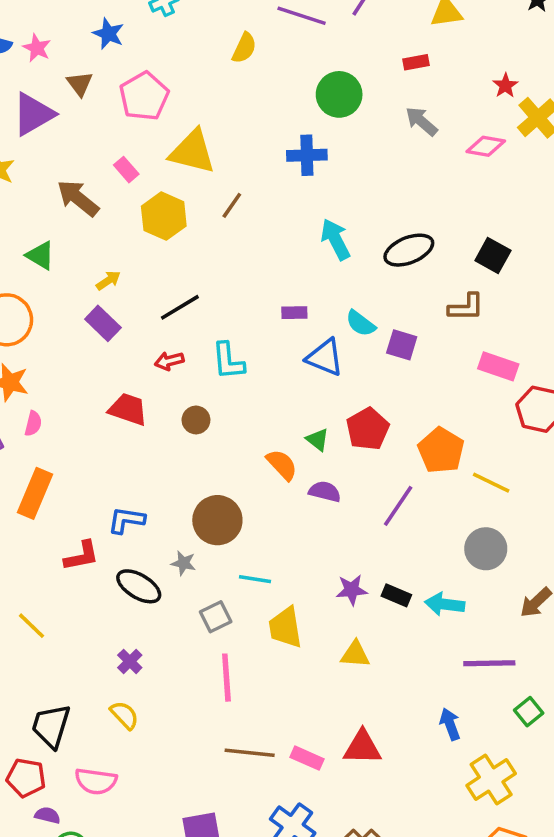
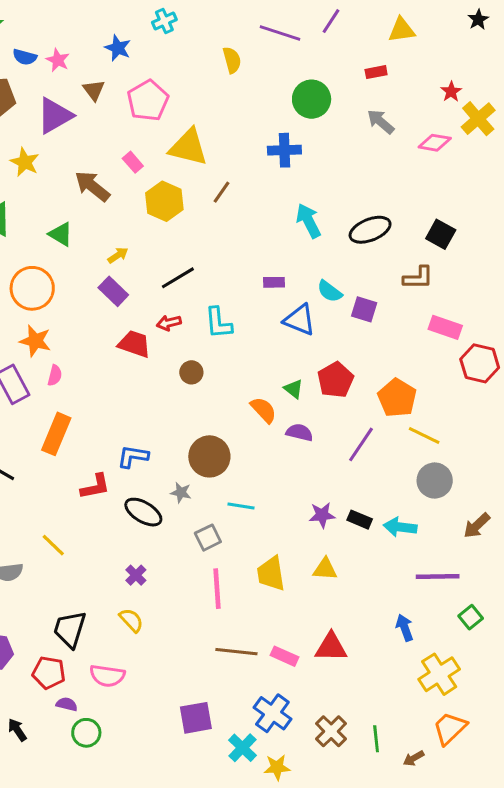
yellow semicircle: (244, 48) -> (232, 60), turned -40
red trapezoid: (128, 409) -> (134, 344), moved
yellow line: (491, 483) -> (424, 435), moved
yellow trapezoid: (285, 627) -> (271, 574), moved

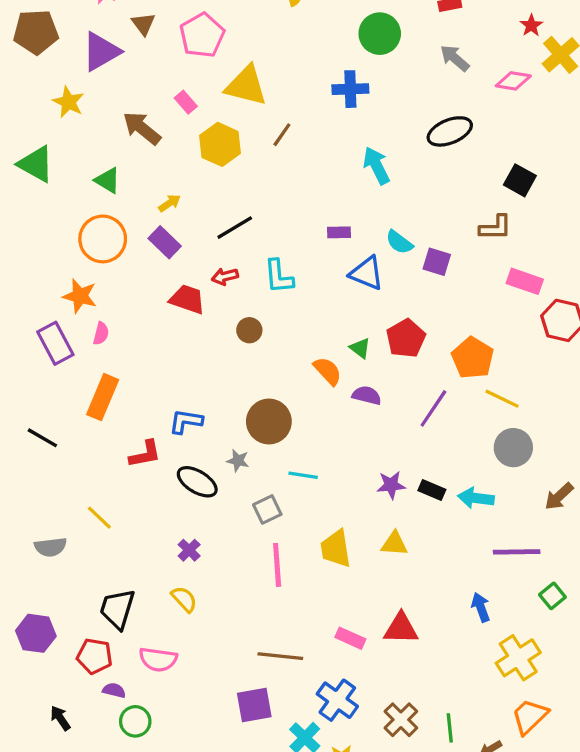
black ellipse: (370, 230) -> (450, 131), moved
orange circle: (32, 288) -> (103, 239), moved
brown line: (236, 652) -> (280, 656), moved

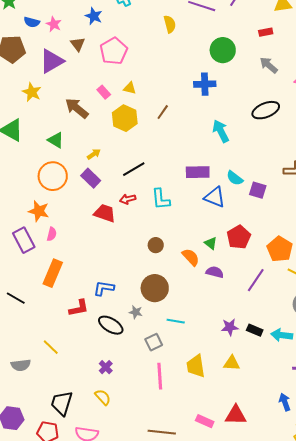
yellow triangle: (246, 86) -> (130, 88), moved, size x0.5
purple rectangle: (339, 232) -> (198, 172), size x1.6
brown circle: (249, 330) -> (156, 245), moved

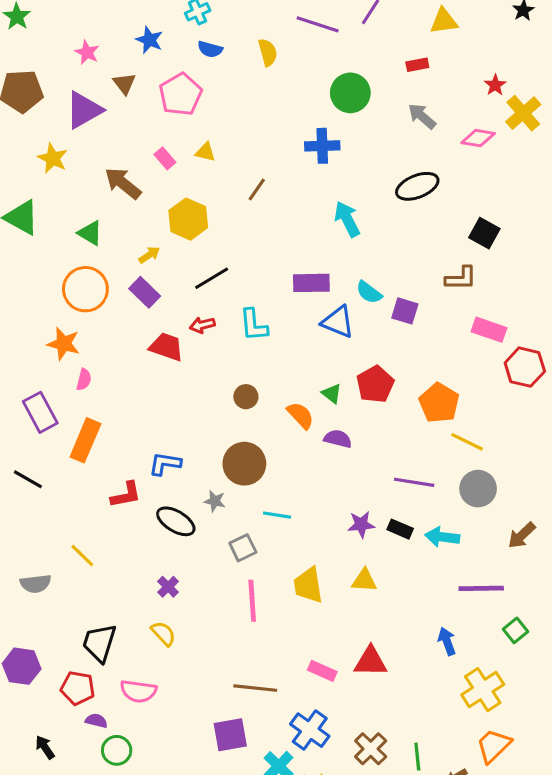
blue semicircle: (32, 22) -> (210, 49), moved
yellow hexagon: (125, 118) -> (188, 219), moved
purple rectangle: (24, 240) -> (40, 412), moved
purple line: (256, 280) -> (414, 482), moved, turned 65

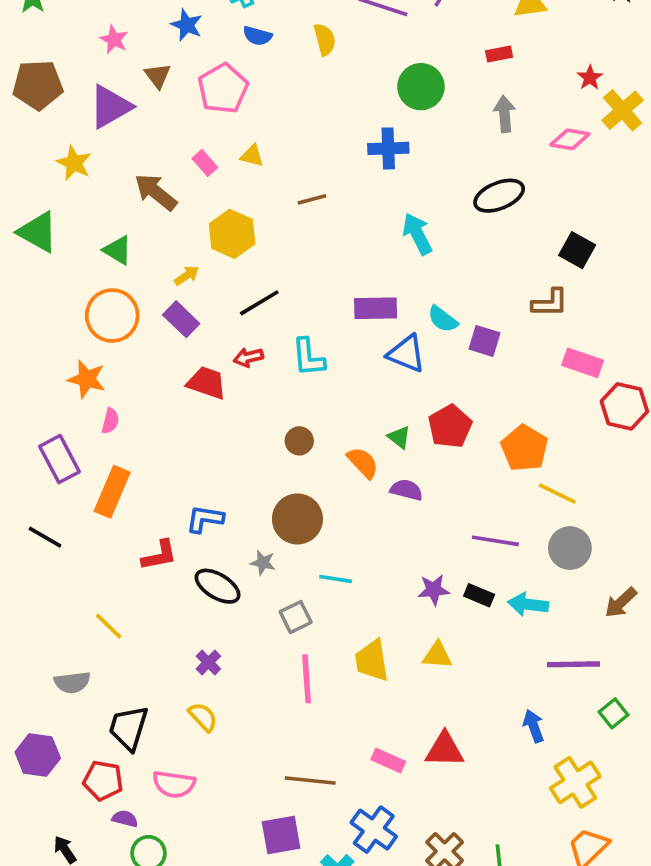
gray arrow: (422, 116) -> (505, 114), turned 44
brown line: (257, 189) -> (312, 199), turned 40
gray semicircle: (36, 584) -> (72, 682), moved

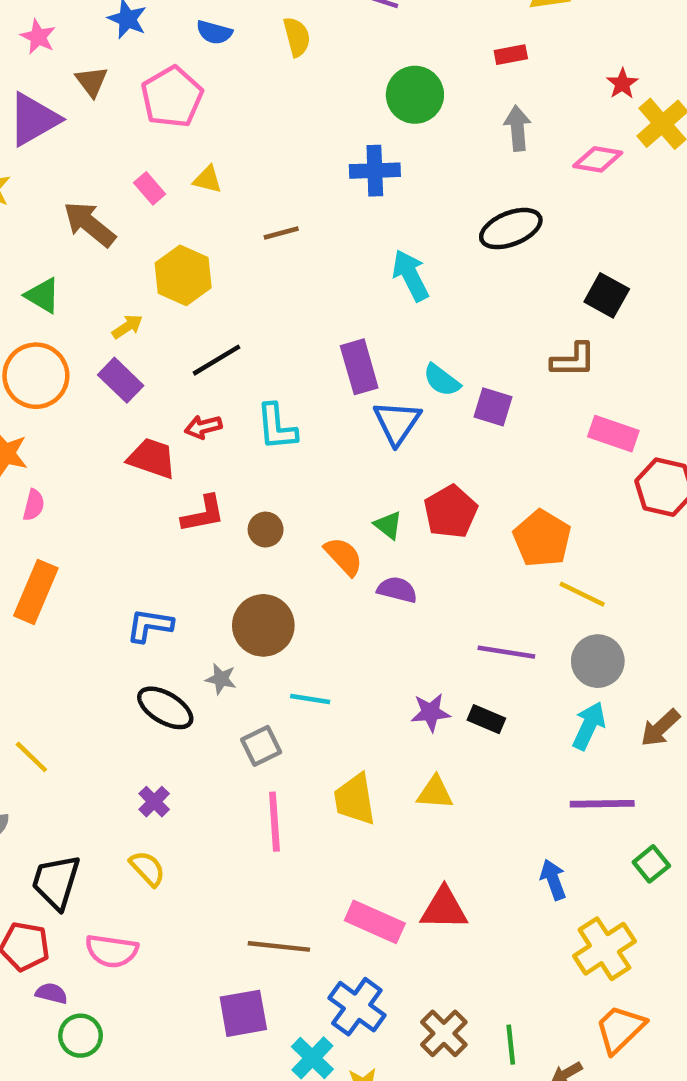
purple rectangle: (376, 308) -> (359, 367), turned 75
blue triangle: (406, 354) -> (397, 423), turned 42
red L-shape: (159, 555) -> (203, 514), moved
cyan arrow: (528, 604) -> (589, 726), moved, turned 108
pink rectangle: (388, 761) -> (375, 922), size x1.4

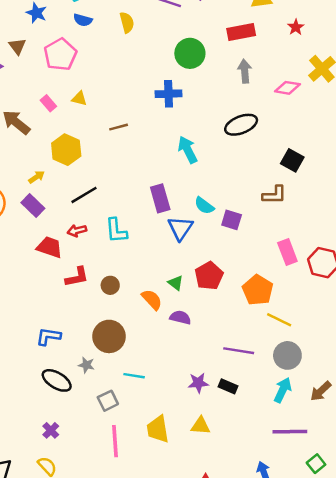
red rectangle: (511, 55) -> (241, 32), size x1.6
red star: (622, 84) -> (296, 27), moved
pink rectangle: (613, 434) -> (287, 252), moved, turned 50

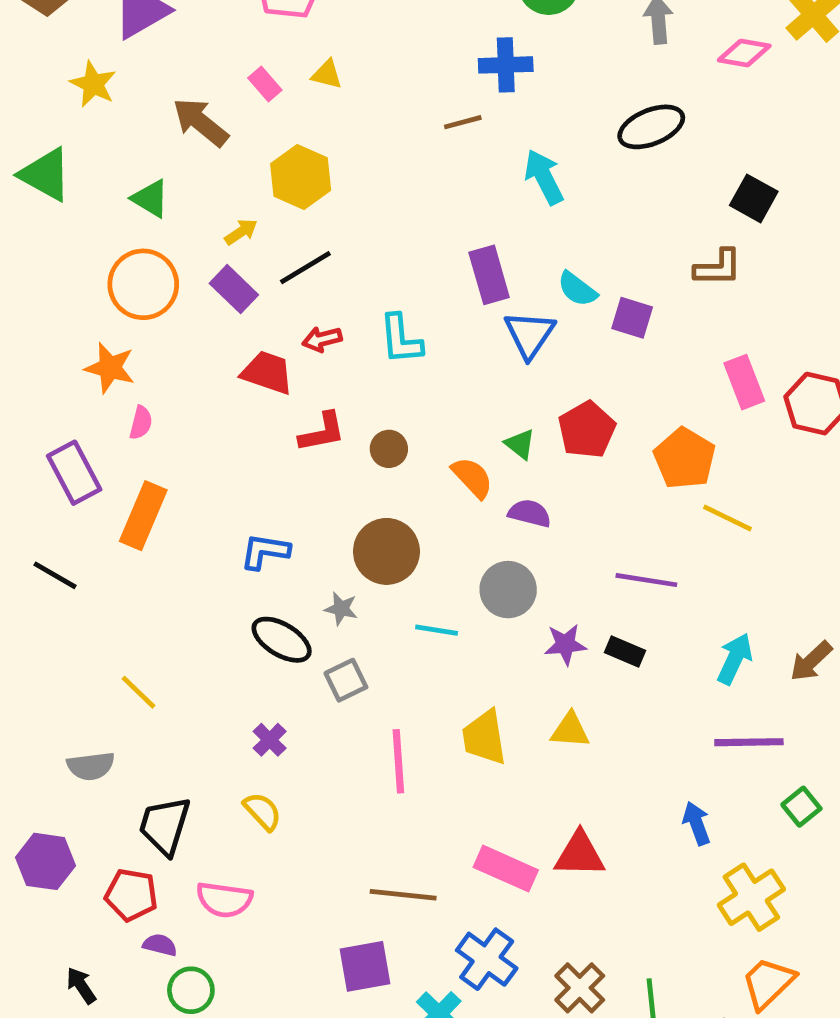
brown line: (119, 127) -> (463, 122), moved
black line: (84, 195) -> (305, 268), moved
gray circle: (287, 355) -> (508, 590), moved
gray square: (108, 401) -> (346, 680), moved

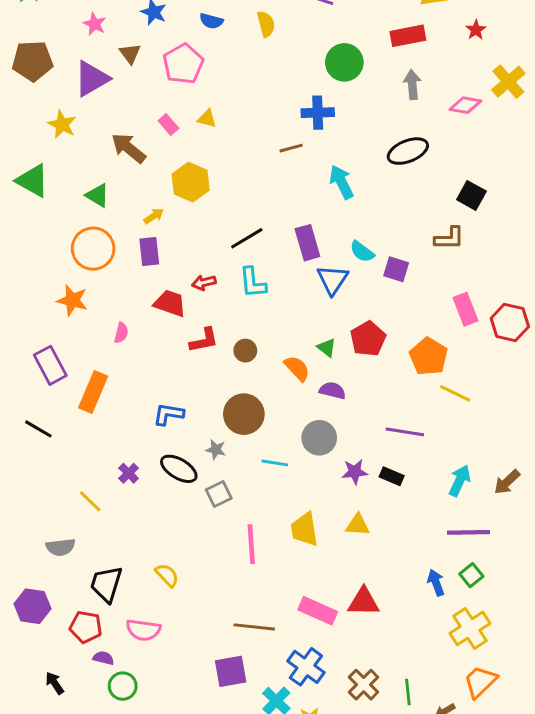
black line: (305, 268) -> (247, 238), moved
purple rectangle: (234, 289) -> (149, 252), turned 40
pink semicircle: (141, 423) -> (121, 333), moved
purple cross: (270, 740) -> (129, 473), moved
green square: (801, 807) -> (471, 575), moved

